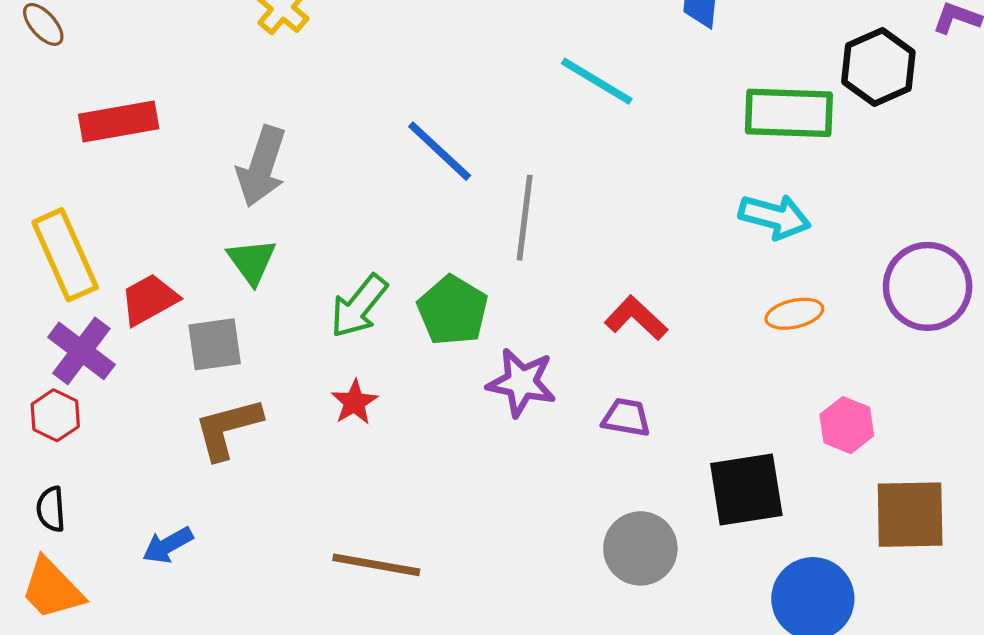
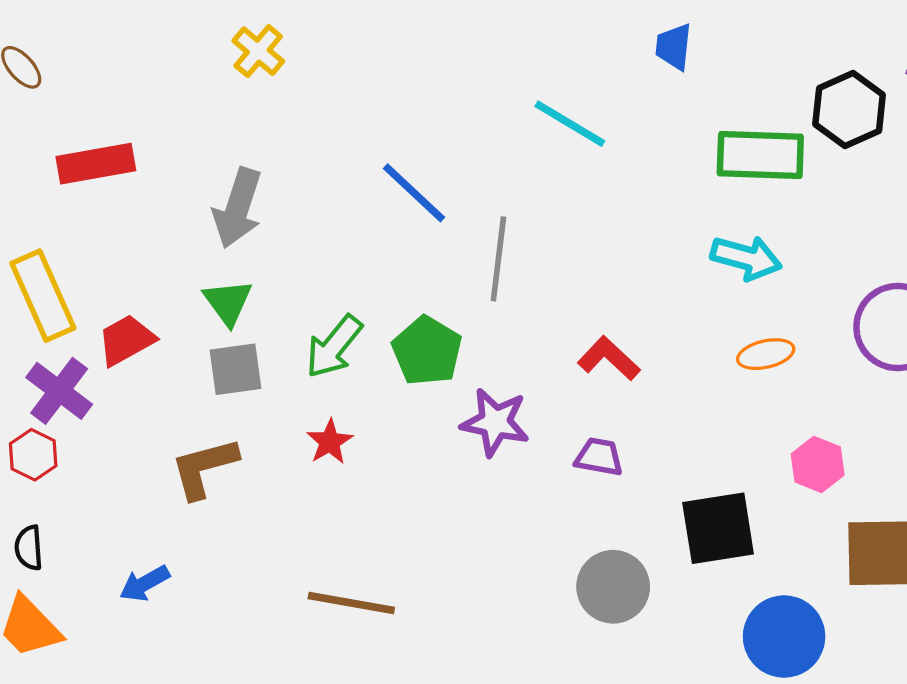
gray square: (215, 344) -> (235, 369), moved

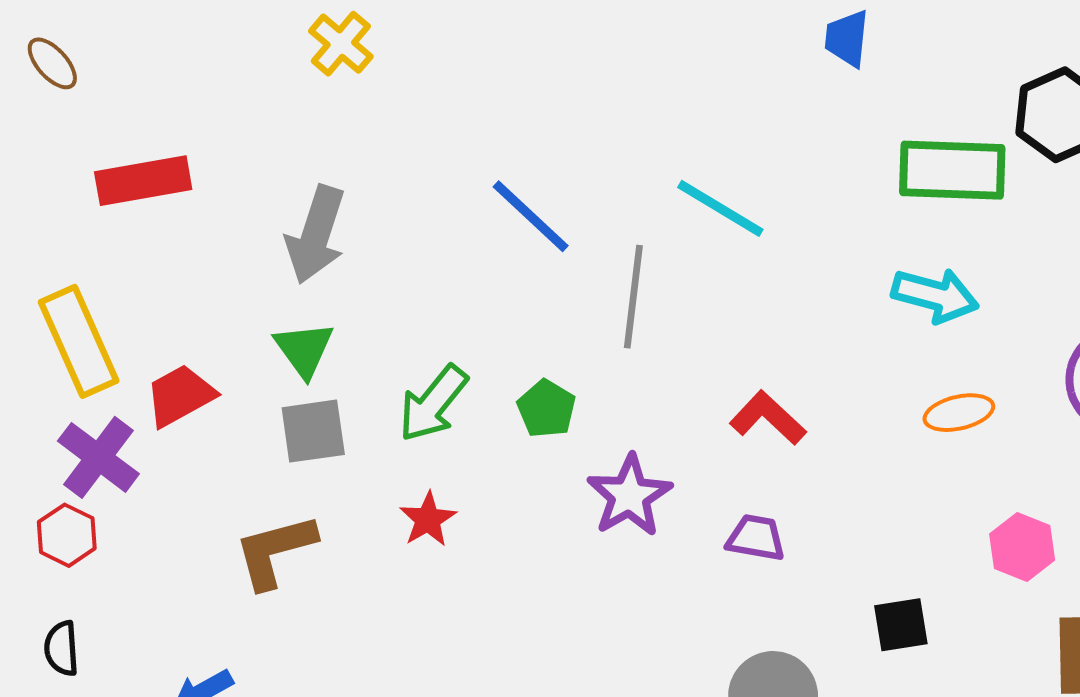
cyan line: (570, 124) -> (720, 208), moved
green pentagon: (427, 351) -> (546, 409), size x0.7
purple star: (495, 422) -> (629, 496), turned 30
black square: (718, 528) -> (901, 625), size x0.6

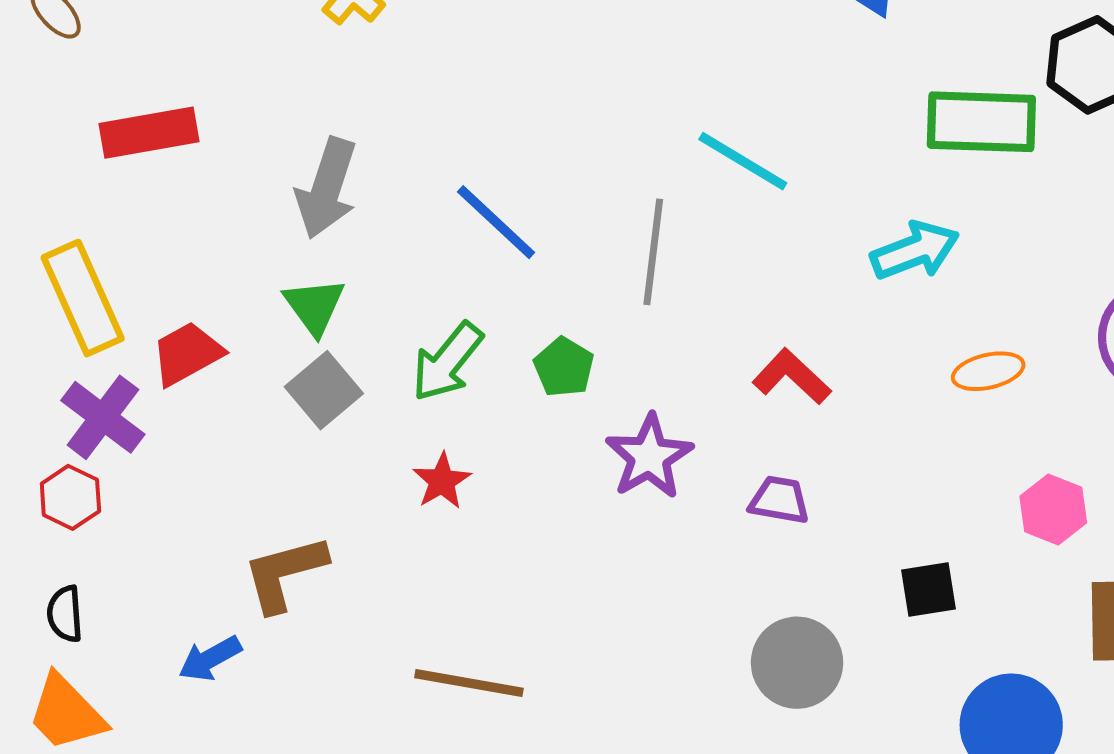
blue line: (531, 216) -> (496, 222), moved
cyan arrow: (935, 295) -> (915, 251), moved, turned -36
gray square: (313, 431) -> (324, 390), turned -32
brown L-shape: (275, 551) -> (285, 573), moved

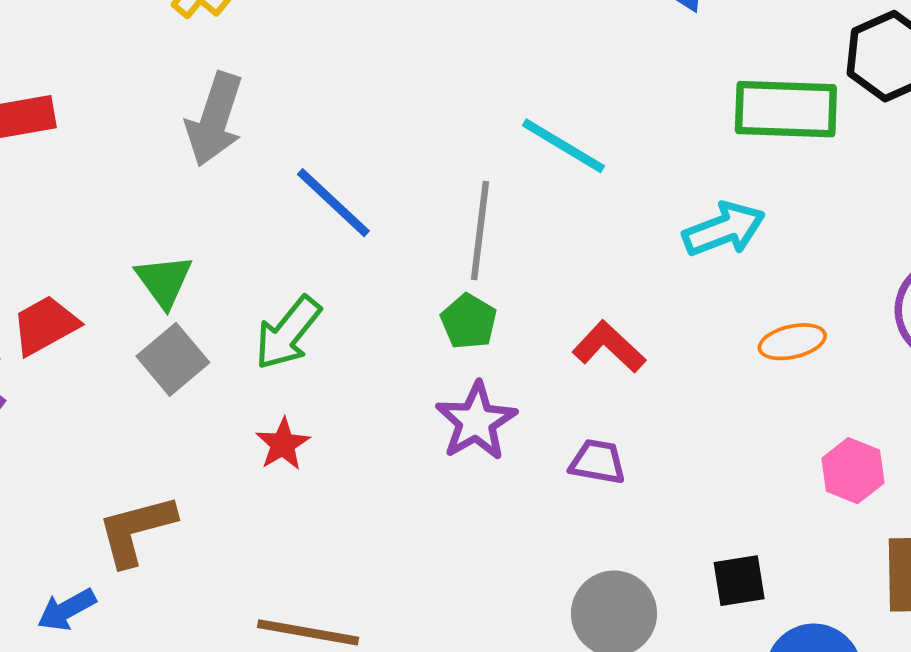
gray arrow: (327, 188) -> (215, 119), moved
green pentagon: (564, 367) -> (469, 321), moved
black square: (929, 589) -> (739, 581), moved

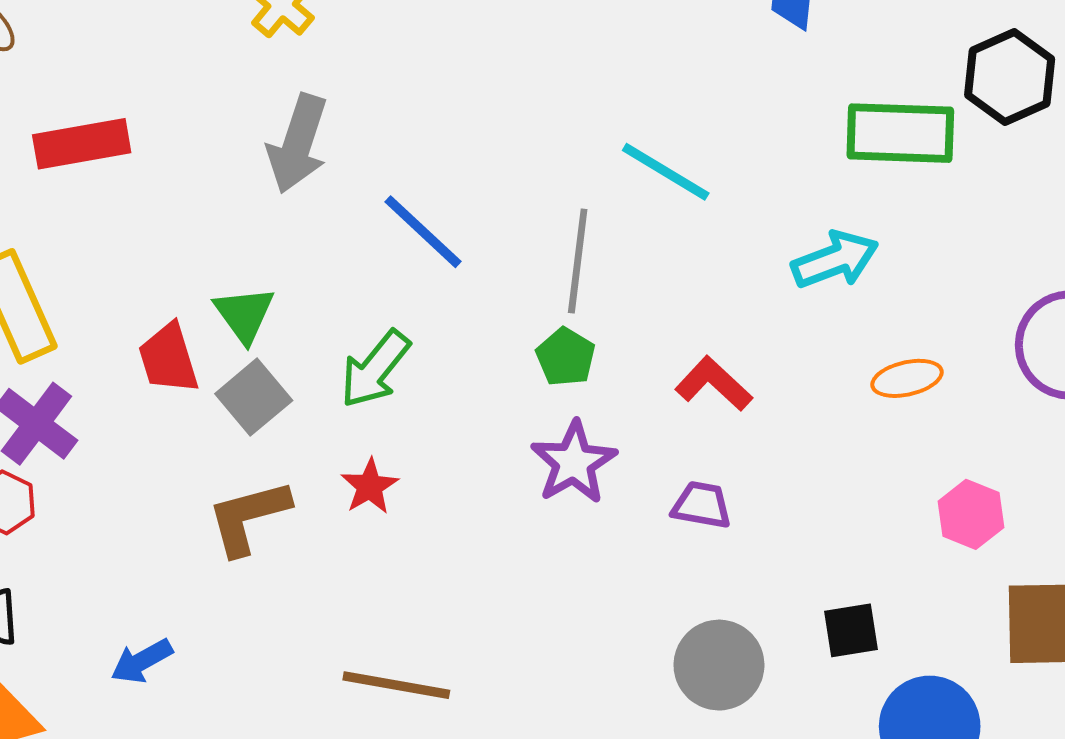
red trapezoid: (45, 325) -> (168, 358), moved, turned -78
brown L-shape: (136, 530) -> (248, 517), moved

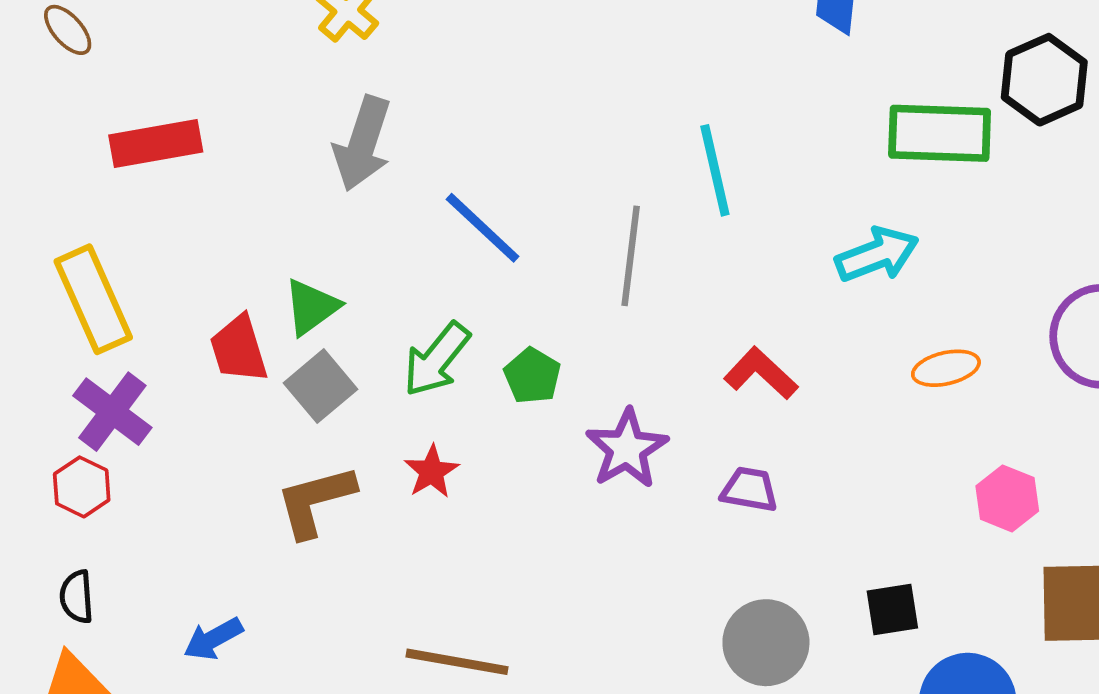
cyan line: (666, 172) -> (715, 170), turned 46
green triangle: (244, 314) -> (311, 307), turned 30
green pentagon: (566, 357) -> (532, 376), moved

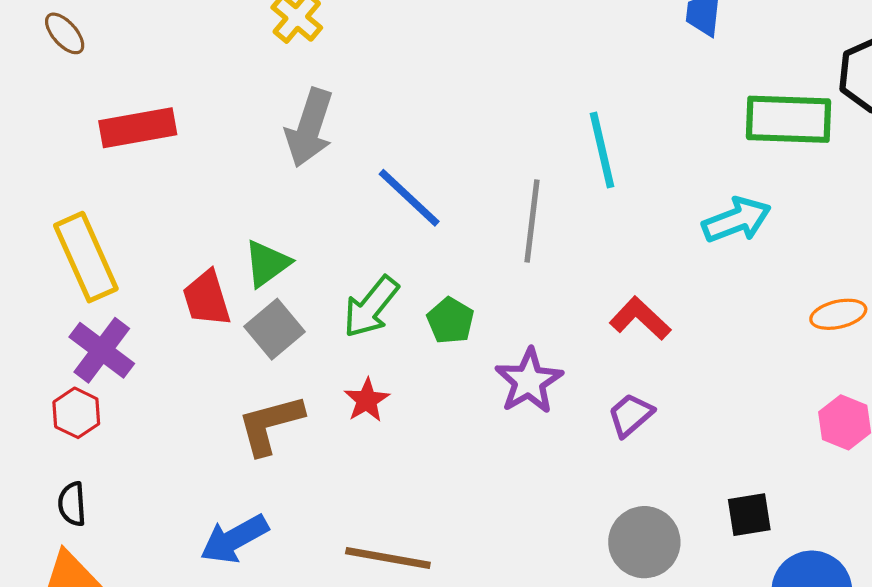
orange ellipse: (946, 368) -> (838, 314), moved
purple trapezoid: (749, 489) -> (631, 415), turned -51
blue arrow: (213, 639) -> (234, 539), moved, size x1.4

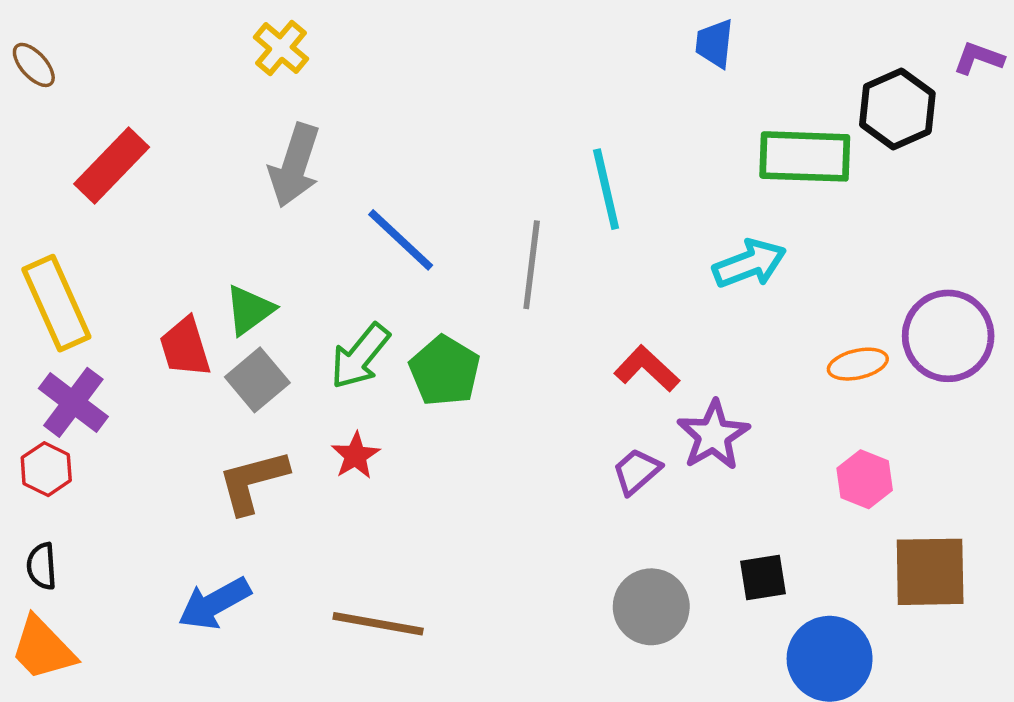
red rectangle: (138, 128) -> (112, 165), turned -36
green pentagon: (450, 321) -> (445, 371), size x1.4
purple star: (529, 381) -> (713, 435), moved

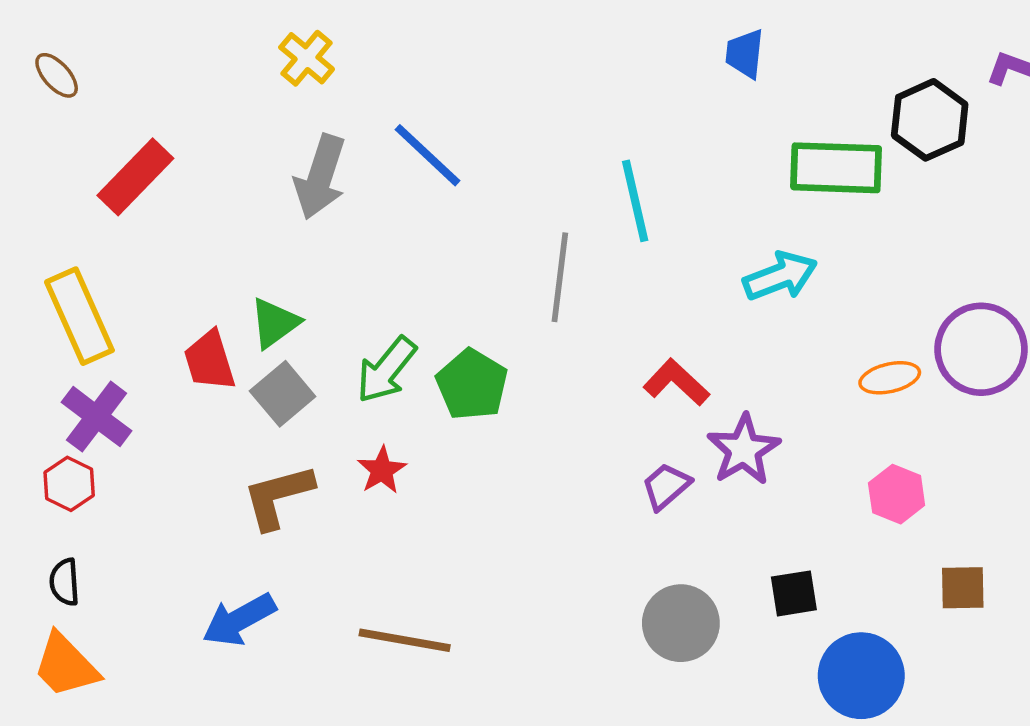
blue line: (401, 240) -> (427, 155), moved
brown square: (930, 572) -> (963, 588), size x0.6

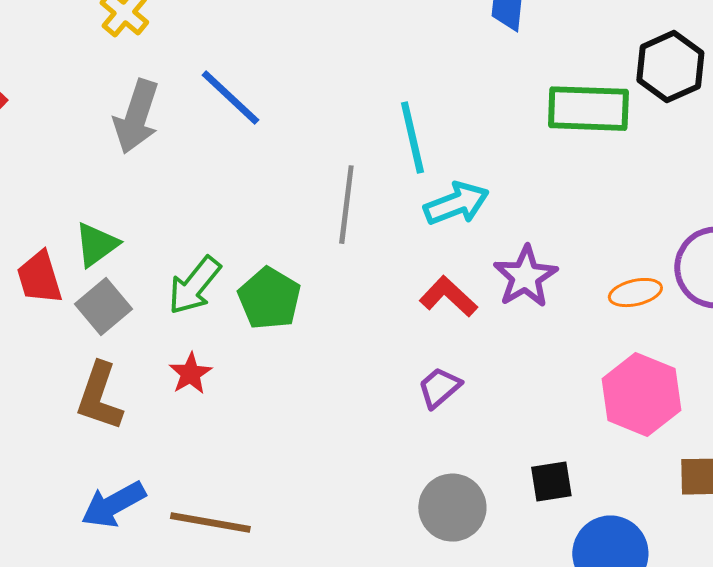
cyan arrow: (780, 276) -> (456, 204), moved
purple star: (744, 450) -> (525, 277), moved
pink hexagon: (897, 494) -> (641, 395), size x1.6
brown L-shape: (278, 496) -> (99, 397), turned -56
blue arrow: (239, 620) -> (113, 505), moved

